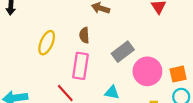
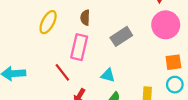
pink circle: (147, 71) -> (166, 25), moved

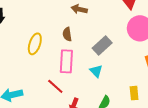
cyan triangle: (108, 75) -> (96, 71), moved, turned 40

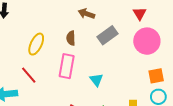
gray rectangle: (102, 45) -> (107, 35), moved
red line: (55, 86) -> (29, 75), moved

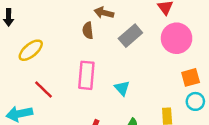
brown semicircle: (71, 38) -> (88, 30), moved
yellow ellipse: (36, 44) -> (31, 50), moved, turned 30

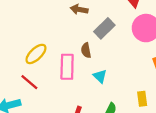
brown semicircle: (88, 30) -> (86, 50), moved
yellow ellipse: (31, 50) -> (36, 54), moved

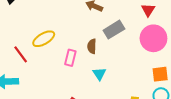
pink rectangle: (67, 67) -> (70, 58), size x0.7
red line: (29, 82) -> (21, 54), moved

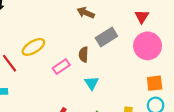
pink rectangle: (70, 58) -> (61, 67), turned 42

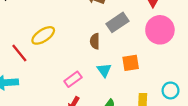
pink rectangle: (61, 67) -> (73, 79), moved
orange square: (155, 83) -> (131, 63), moved

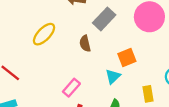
yellow ellipse: (43, 35) -> (44, 34), moved
cyan triangle: (104, 70) -> (113, 76), moved, turned 35

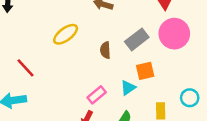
gray rectangle: (104, 19) -> (137, 39), moved
pink rectangle: (71, 88) -> (97, 95), moved

